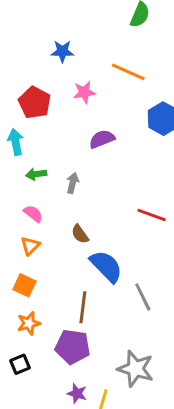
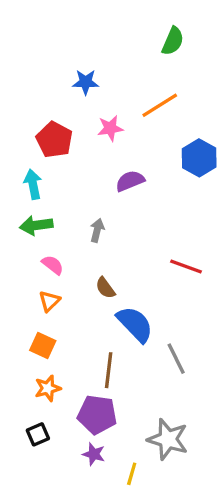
orange line: (128, 72) -> (160, 105), turned -56
green arrow: (36, 174) -> (36, 225), moved, size x1.4
purple star: (77, 393) -> (94, 454), moved

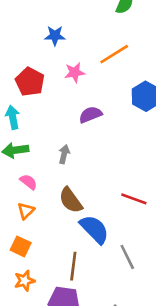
red line: (186, 266) -> (134, 199), moved
brown semicircle: (105, 288) -> (71, 200), size x1.5

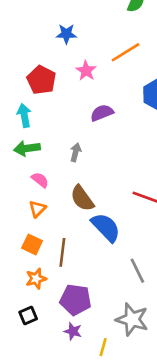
pink star: (75, 72) -> (86, 71), turned -30
gray line: (127, 257) -> (137, 271), moved
brown line: (73, 266) -> (62, 252), moved

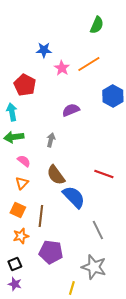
pink star: (86, 71) -> (62, 68), moved
purple star: (73, 331) -> (15, 284), moved

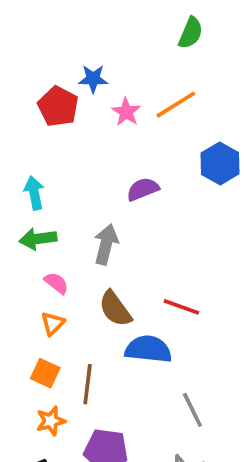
red pentagon: (25, 85) -> (58, 106), moved
gray arrow: (51, 140) -> (106, 244), size x1.5
red line: (104, 174) -> (181, 307), moved
blue semicircle: (74, 197) -> (148, 349), turned -40

